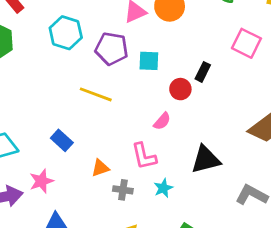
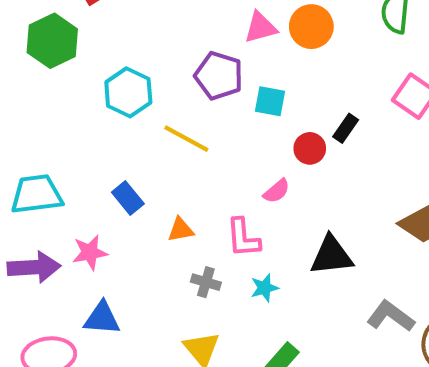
cyan hexagon: (66, 33) -> (128, 92), moved
orange triangle: (100, 168) -> (181, 230), moved

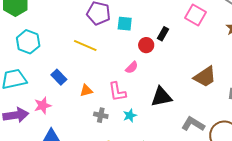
cyan hexagon: (128, 92) -> (28, 42), moved

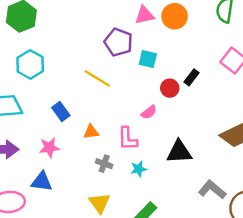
pink star: (43, 105) -> (49, 148), moved

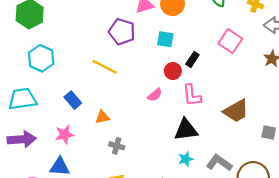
cyan square: (148, 59) -> (165, 39), moved
pink L-shape: (128, 139) -> (192, 95), moved
cyan star: (139, 169) -> (186, 159), moved

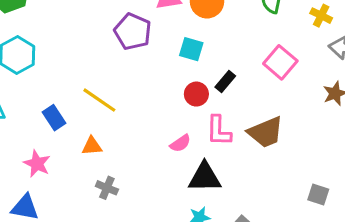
yellow line: (105, 67) -> (99, 100), moved
pink semicircle: (155, 95) -> (180, 143), moved
brown trapezoid: (236, 111) -> (266, 132), moved
pink star: (65, 134) -> (37, 164), turned 30

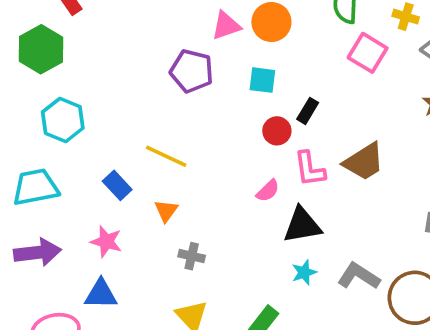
pink square: (280, 62) -> (368, 53), moved
orange triangle: (92, 146) -> (166, 211), turned -40

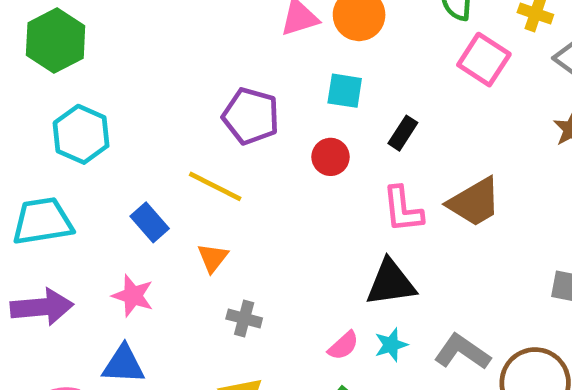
purple pentagon: (192, 71) -> (251, 116), moved
red circle: (277, 131) -> (331, 157), moved
pink semicircle: (268, 191) -> (343, 346), moved

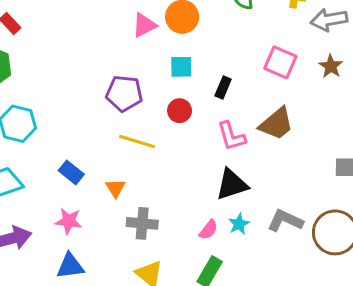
pink square: (484, 60) -> (280, 62), moved
yellow line: (215, 186) -> (137, 141), moved
gray cross: (244, 318) -> (142, 223), size x1.4

